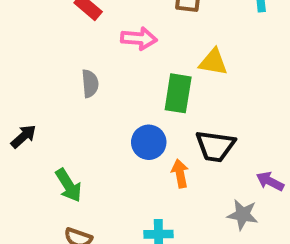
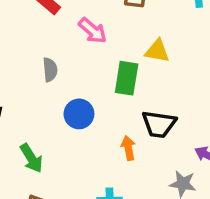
pink arrow: (139, 39) -> (93, 31), turned 36
blue circle: (149, 142) -> (79, 114), moved

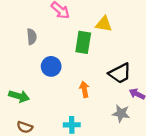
black trapezoid: (159, 124) -> (120, 73), moved, turned -35
green arrow: (31, 158) -> (19, 96), turned -42

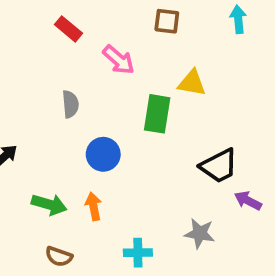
orange arrow: (84, 89) -> (94, 206), moved
gray star: (121, 113) -> (200, 233), moved

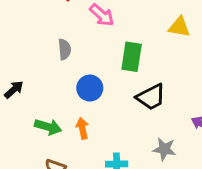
yellow triangle: (192, 83) -> (179, 27), moved
black trapezoid: (219, 166) -> (151, 97), moved

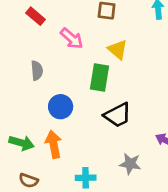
yellow triangle: (179, 27) -> (118, 50), moved, turned 30
orange arrow: (82, 128) -> (54, 144), size x1.4

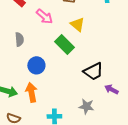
green rectangle: (100, 77) -> (64, 44), turned -54
black trapezoid: (118, 115) -> (93, 71), moved

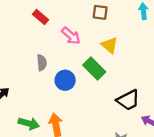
blue circle: (36, 65) -> (65, 80), moved

